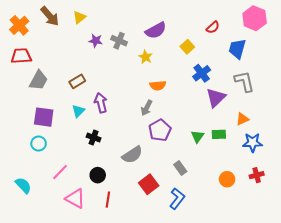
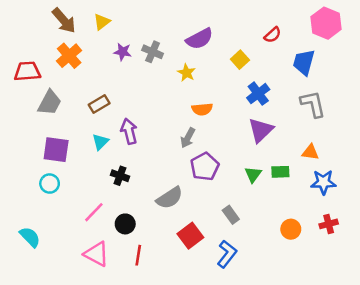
orange cross: (19, 25) -> (69, 56), moved
purple triangle: (216, 98) -> (261, 130), moved
orange triangle: (242, 119) -> (310, 152), turned 32
pink line: (60, 172) -> (94, 212), moved

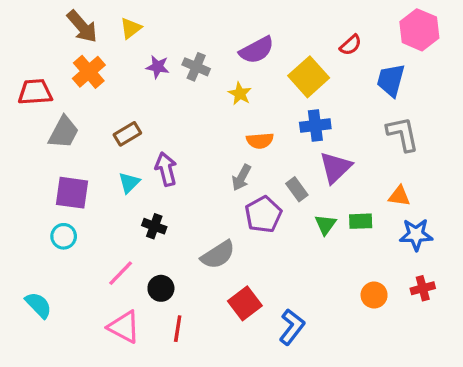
yellow square: (240, 60) -> (309, 77), size x1.6
blue cross: (258, 94) -> (315, 126), moved, turned 30
gray rectangle: (231, 215) -> (297, 189), moved

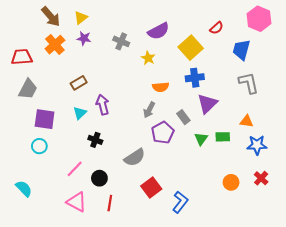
purple star: (158, 67) -> (84, 38), moved
gray trapezoid: (64, 132) -> (28, 89), moved
red cross: (423, 288) -> (261, 178), turned -32

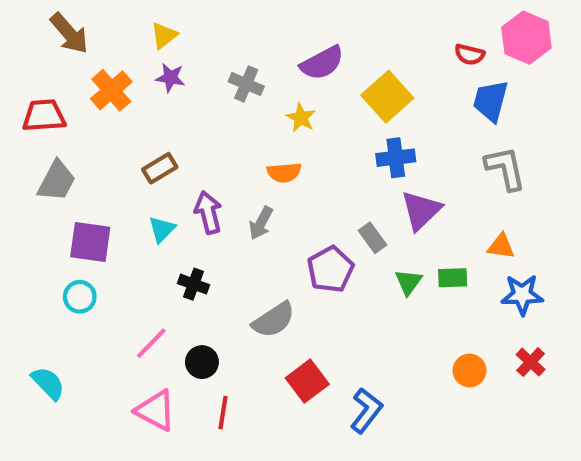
brown arrow: (51, 17) -> (69, 33), moved
red semicircle: (217, 28) -> (469, 54), moved, turned 56
orange semicircle: (161, 87) -> (284, 172), moved
gray arrow: (149, 110) -> (261, 223), moved

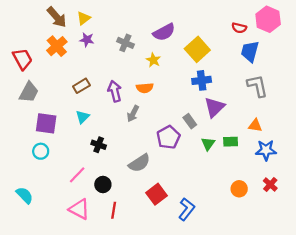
brown arrow: (69, 33) -> (57, 17), moved
red trapezoid: (44, 116) -> (22, 59), turned 65
purple arrow: (208, 212) -> (115, 91), moved

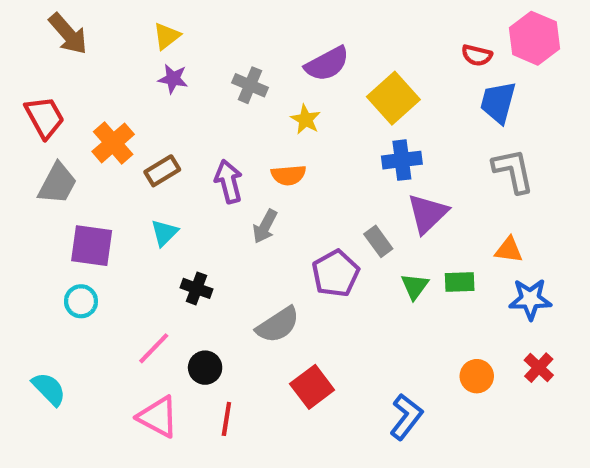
brown arrow: (57, 17) -> (68, 34), moved
orange cross: (57, 46) -> (113, 143), moved
blue L-shape: (187, 209) -> (406, 417), moved

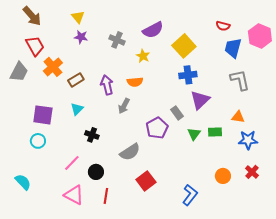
yellow triangle: (167, 36) -> (78, 17), turned -32
pink hexagon: (535, 38) -> (260, 36), moved
red trapezoid: (45, 117) -> (35, 46), moved
gray trapezoid: (57, 184) -> (19, 72), moved

